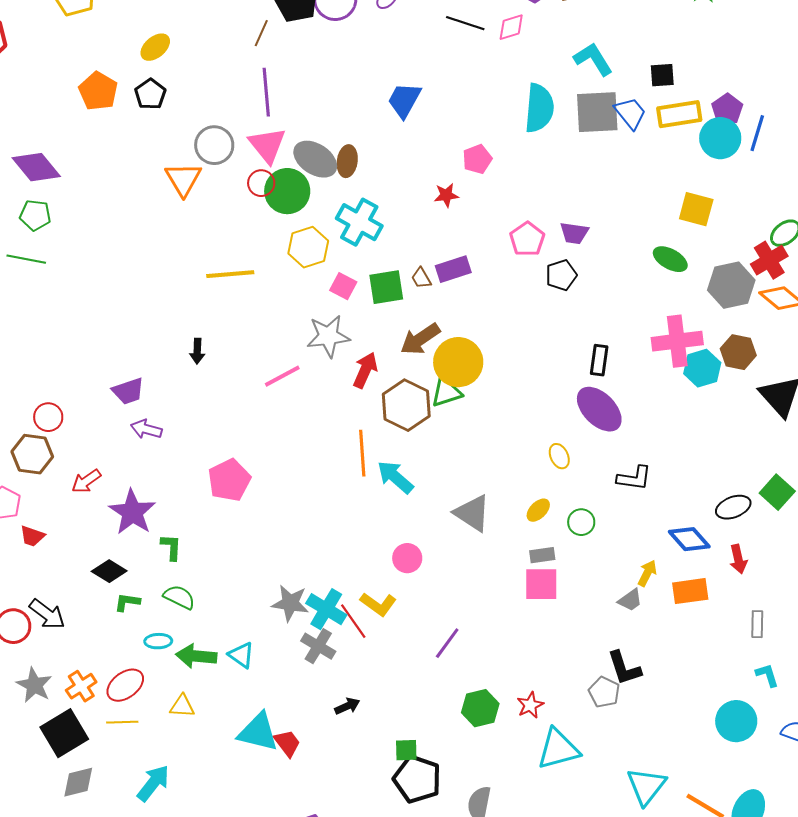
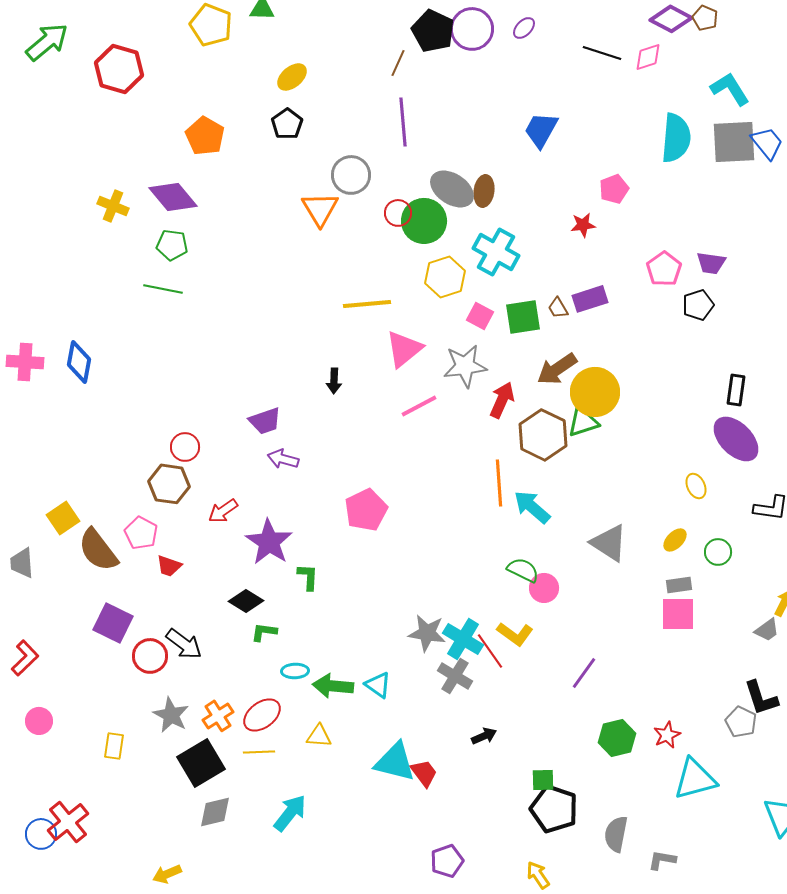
orange pentagon: (98, 91) -> (205, 136), moved
pink triangle: (267, 145) -> (404, 349), moved, turned 30
green semicircle: (179, 597) -> (523, 570), moved

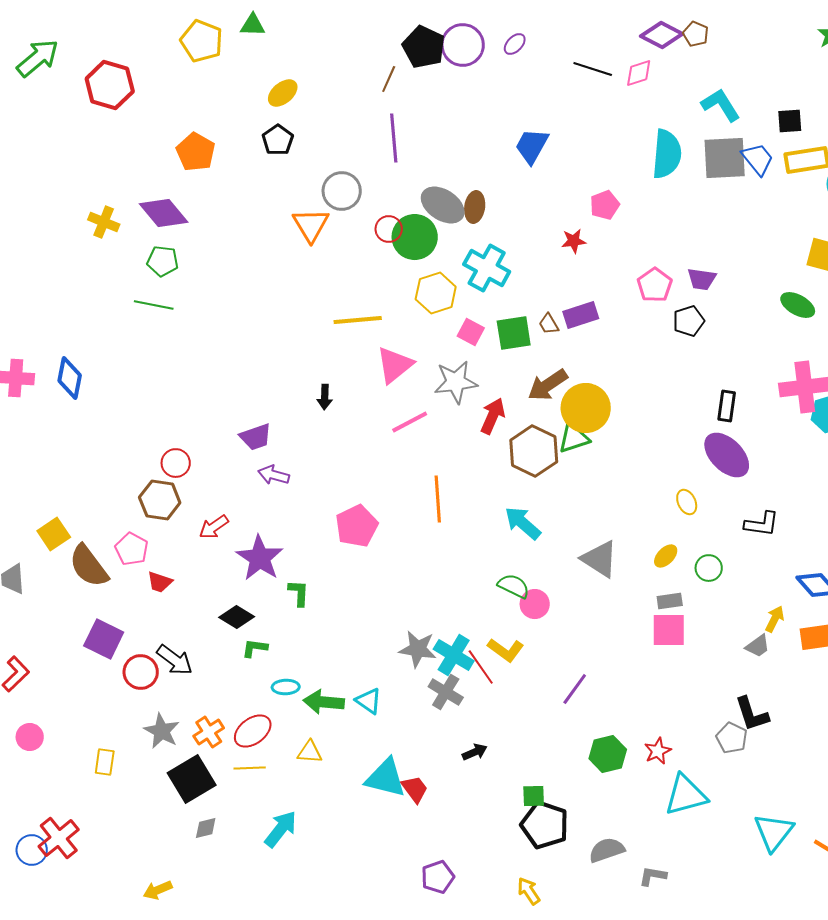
orange line: (499, 483) -> (438, 499), moved
gray diamond: (215, 812) -> (206, 828), size x0.7
gray semicircle: (616, 834) -> (607, 850), turned 60

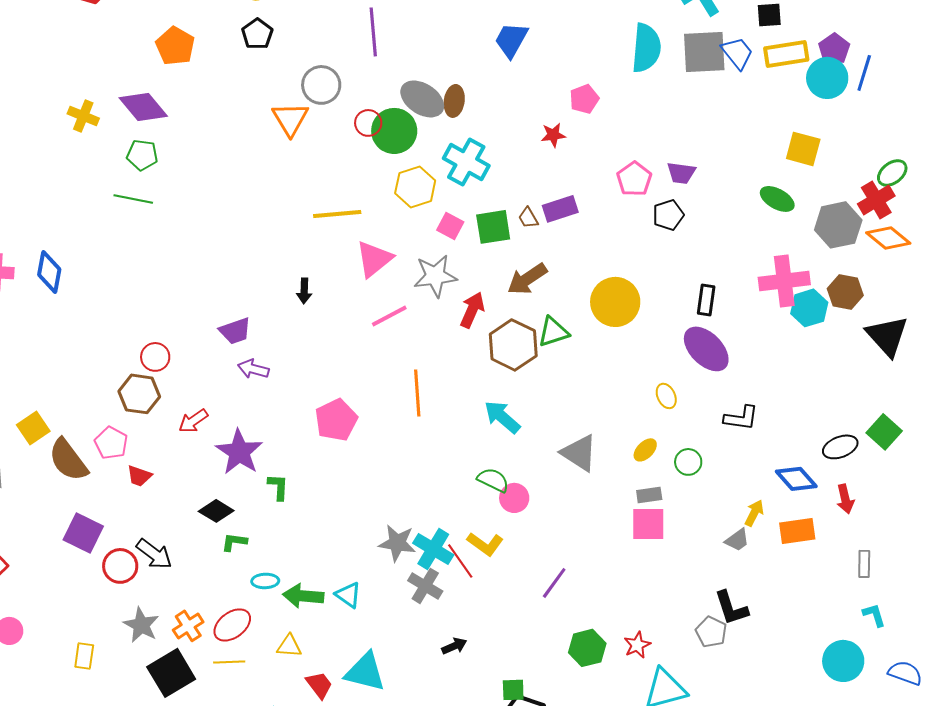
yellow circle: (586, 408) -> (615, 302), moved
red trapezoid: (415, 789) -> (319, 685), moved

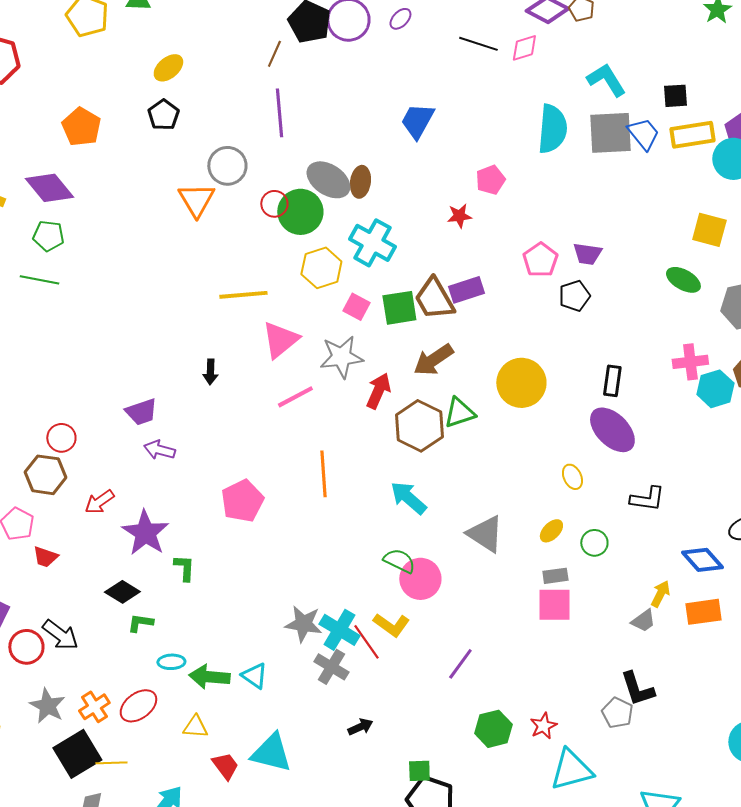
brown trapezoid: (528, 218) -> (434, 299), size x2.0
pink cross: (784, 281) -> (690, 362), size x0.7
pink circle: (514, 498) -> (420, 579), size x1.4
yellow line: (229, 662) -> (111, 763), moved

